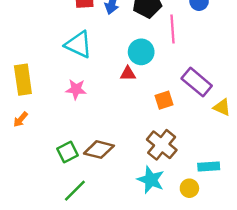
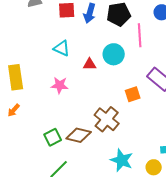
cyan triangle: (78, 45) -> (62, 48), size x0.7
red triangle: (128, 74) -> (90, 64), moved
brown cross: (162, 145) -> (107, 119), moved

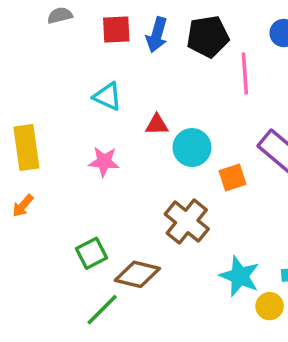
cyan circle: (114, 54) -> (192, 148), moved
brown diamond: (79, 135) -> (137, 274), moved
cyan star: (122, 160) -> (240, 276), moved

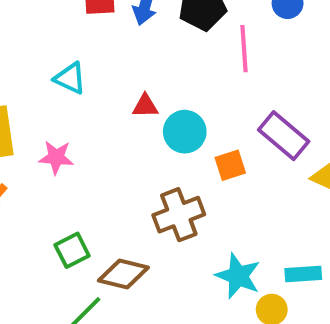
cyan triangle: (107, 96) -> (70, 78), moved
pink star: (104, 162) -> (56, 157), moved
brown cross: (187, 222) -> (179, 215), turned 30

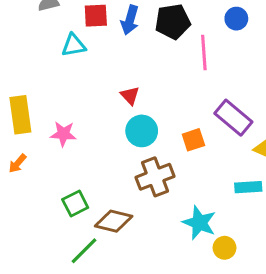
cyan triangle: (70, 78) -> (74, 45), moved, turned -35
red triangle: (145, 106) -> (130, 95), turned 48
cyan circle: (185, 132) -> (142, 131), moved
cyan rectangle: (303, 274) -> (248, 187), moved

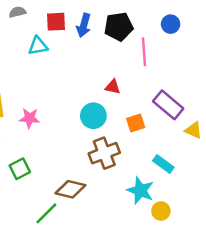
red triangle: (130, 95) -> (113, 87), moved, turned -35
cyan rectangle: (248, 187) -> (163, 164), moved, turned 40
green square: (75, 203) -> (20, 169), moved

